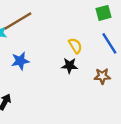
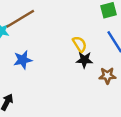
black star: (69, 66) -> (84, 60), moved

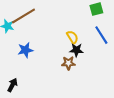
brown star: (107, 76) -> (68, 63), moved

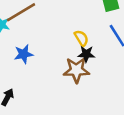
brown star: (68, 63) -> (76, 70), size x1.5

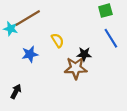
yellow semicircle: (81, 38) -> (58, 40), moved

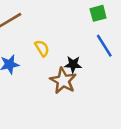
brown star: (76, 68) -> (63, 81), turned 30

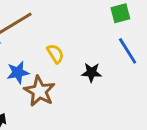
brown star: (63, 81) -> (39, 91), moved

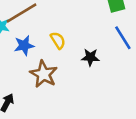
blue star: (18, 72) -> (24, 46), moved

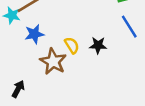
yellow semicircle: (58, 40) -> (72, 45), moved

